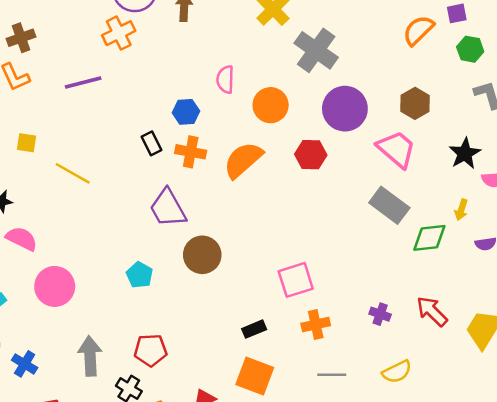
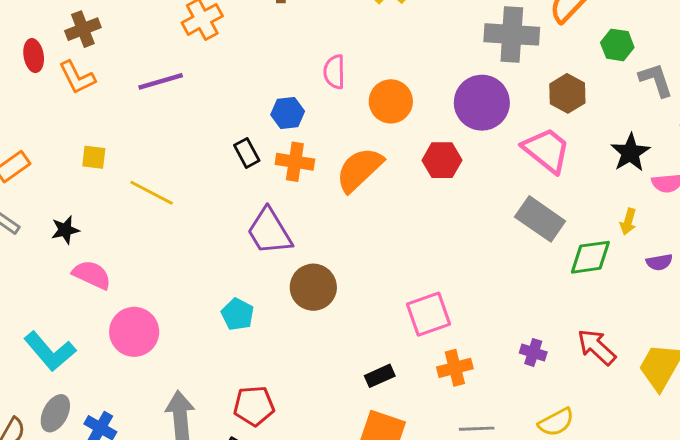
green hexagon: (470, 49) -> (617, 45), moved
gray cross: (316, 50) -> (512, 34), moved, turned -30

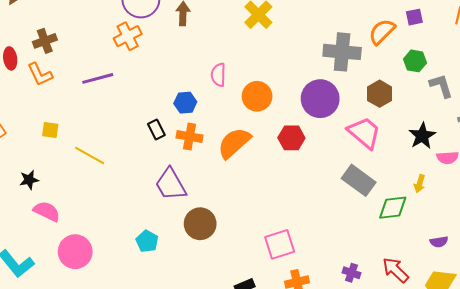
purple semicircle: (659, 262) -> (439, 242), moved

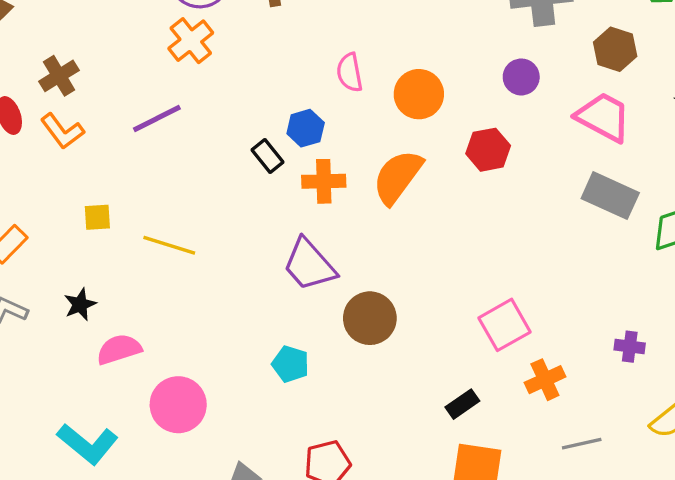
purple circle: (320, 99) -> (521, 77), size x0.6
black rectangle: (156, 130) -> (267, 156), moved
pink semicircle: (47, 211) -> (119, 349), turned -32

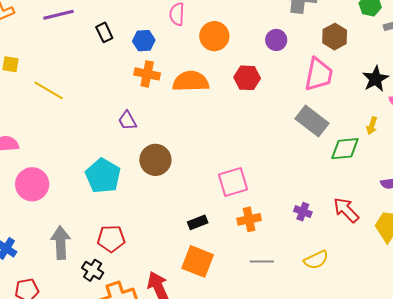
pink trapezoid: (603, 117) -> (319, 74), turned 60
black rectangle: (267, 156) -> (104, 32), moved
orange semicircle: (398, 177) -> (191, 81), turned 39
purple trapezoid: (309, 265) -> (127, 121), size x0.6
cyan pentagon: (290, 364) -> (103, 176), size x1.6

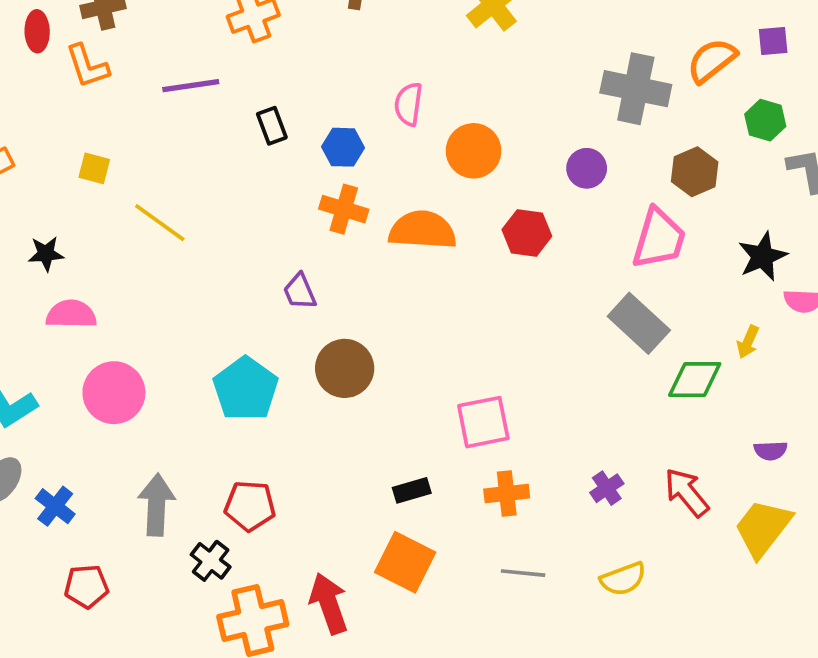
purple cross: (303, 212) -> (607, 488), turned 30

